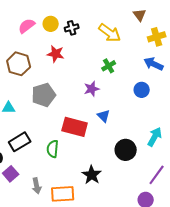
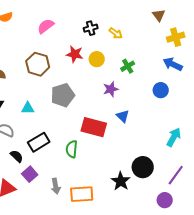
yellow circle: (51, 24) -> (97, 59), moved
yellow arrow: (110, 33) -> (116, 33), moved, size x0.6
black circle: (126, 150) -> (143, 167), moved
black star: (92, 175) -> (121, 181), moved

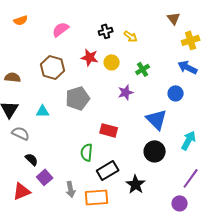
blue triangle: (123, 116) -> (157, 119), moved, size x1.6
red rectangle: (94, 127) -> (109, 130), size x0.7
black rectangle: (39, 142) -> (108, 170), moved
black circle: (143, 167) -> (155, 151), moved

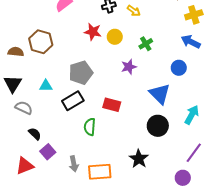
brown hexagon: (53, 67) -> (41, 42), moved
black rectangle: (108, 170) -> (73, 101), moved

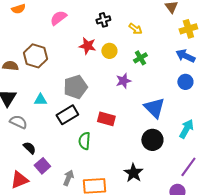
yellow arrow: (134, 11) -> (135, 29), moved
blue circle: (179, 68) -> (185, 82), moved
gray arrow: (74, 164) -> (68, 178), turned -147

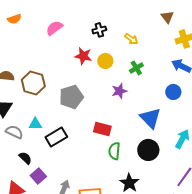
brown hexagon: (35, 56) -> (33, 83), moved
blue circle: (185, 82) -> (173, 92), moved
cyan triangle: (40, 100) -> (35, 124), moved
black rectangle: (67, 115) -> (56, 137), moved
green semicircle: (84, 141) -> (114, 151), moved

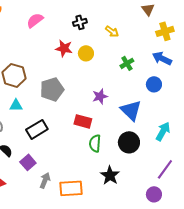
green cross: (136, 68) -> (127, 63), moved
purple star: (119, 91) -> (100, 96), moved
cyan triangle: (35, 124) -> (16, 105), moved
purple square: (38, 176) -> (28, 162), moved

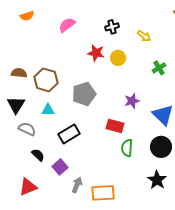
black star: (110, 175) -> (157, 180), moved

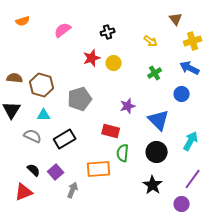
yellow arrow: (144, 36) -> (151, 41), moved
red star: (96, 53) -> (92, 58), turned -30
gray semicircle: (27, 129) -> (33, 136), moved
black semicircle: (38, 155) -> (34, 170), moved
orange rectangle: (103, 193) -> (99, 169), moved

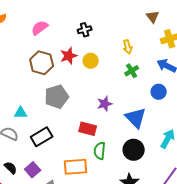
yellow arrow: (151, 41) -> (128, 47), moved, turned 40
brown hexagon: (42, 85) -> (42, 63), moved

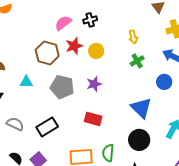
pink semicircle: (40, 28) -> (63, 23), moved
gray pentagon: (57, 97) -> (62, 87), turned 30
purple star: (105, 104) -> (94, 84), moved
cyan triangle: (21, 113) -> (26, 82), moved
green semicircle: (100, 151) -> (108, 153), moved

